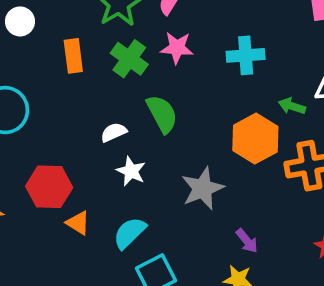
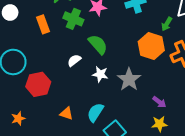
green arrow: (292, 106) -> (167, 24), turned -64
white star: (131, 171) -> (100, 74), moved
red hexagon: (49, 187) -> (38, 84), moved

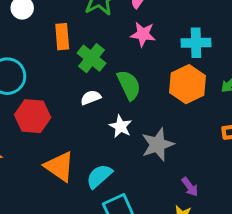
green cross: (73, 19) -> (92, 58), moved
orange hexagon: (151, 46) -> (188, 84), moved
orange triangle: (66, 114) -> (60, 166), size x1.6

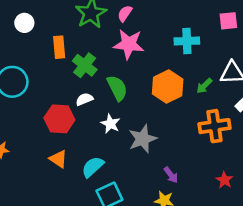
pink star: (143, 34) -> (129, 44), size x1.4
cyan cross: (196, 43) -> (187, 41), moved
red hexagon: (33, 116) -> (59, 119), moved
orange triangle: (60, 166) -> (58, 159), size x0.7

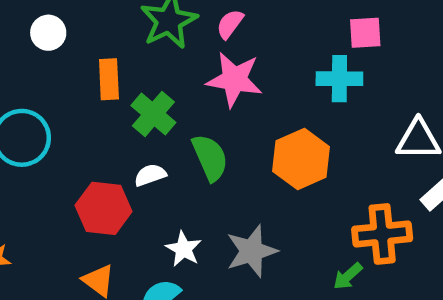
pink square: (228, 21) -> (365, 33), moved
green arrow: (204, 86) -> (348, 276), moved
white star: (110, 124) -> (183, 249), moved

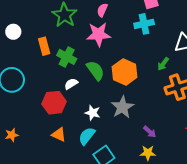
pink semicircle: (230, 24) -> (102, 10), moved
orange hexagon: (301, 159) -> (125, 72), moved
green arrow: (348, 276) -> (163, 64), moved

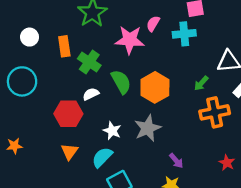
pink semicircle: (102, 10) -> (153, 24), moved
white circle: (13, 32) -> (30, 37), moved
orange triangle: (59, 135) -> (69, 152), turned 35

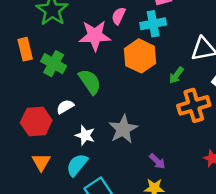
orange hexagon: (155, 87) -> (140, 56), moved
white semicircle: (91, 94) -> (65, 107), moved

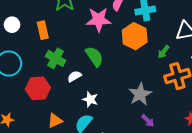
green cross: (54, 64) -> (56, 58), moved
red hexagon: (36, 121) -> (38, 88), moved
gray star: (123, 129) -> (140, 94), moved
orange triangle: (41, 162) -> (55, 121), turned 35

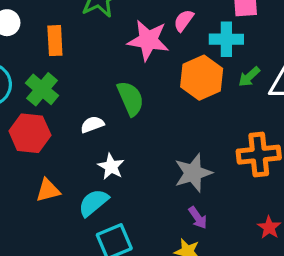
green arrow: (164, 52) -> (249, 77), moved
green cross: (56, 58) -> (42, 89), moved

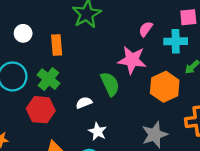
pink star: (148, 40) -> (132, 60), moved
orange hexagon: (202, 78) -> (165, 87), moved

